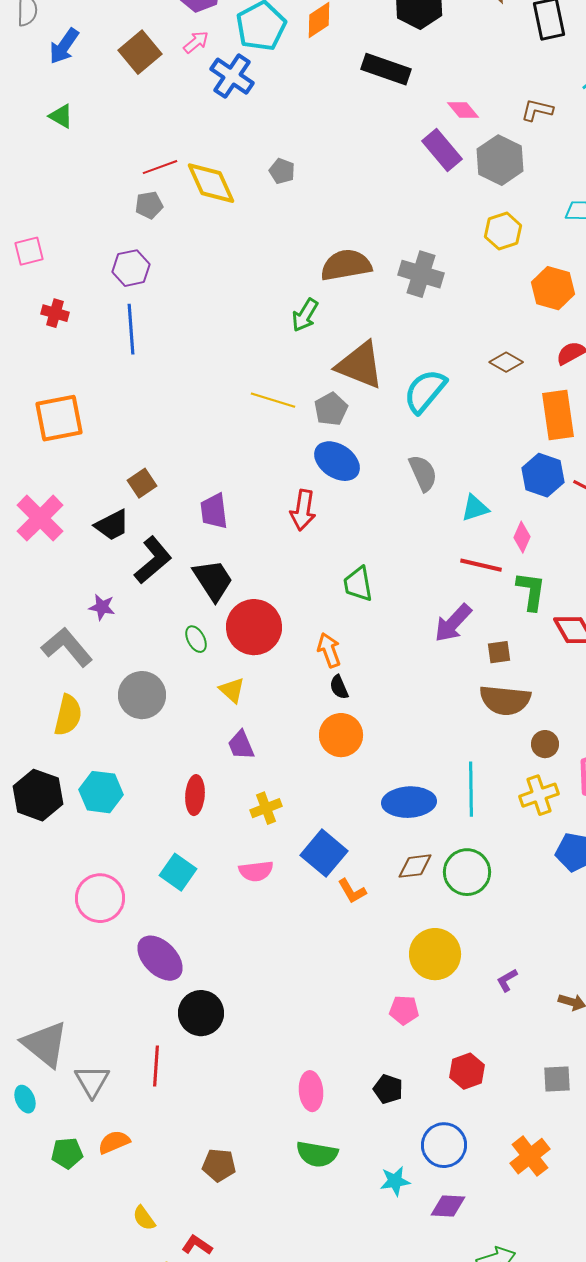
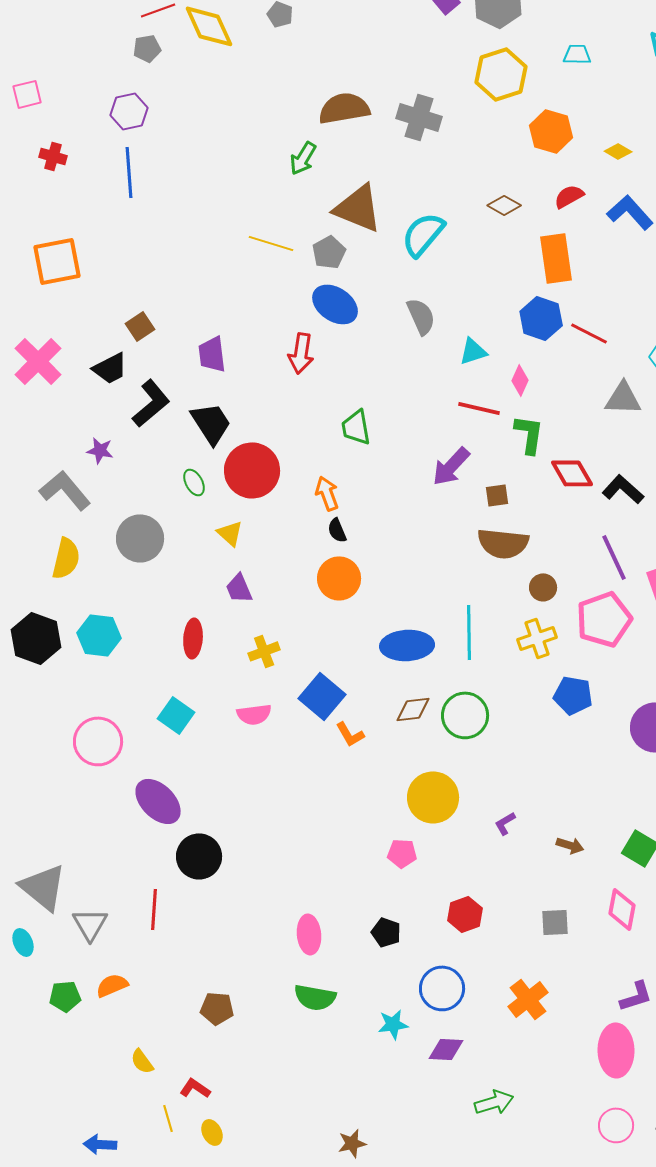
yellow hexagon: (503, 231) -> (501, 74), size x1.4

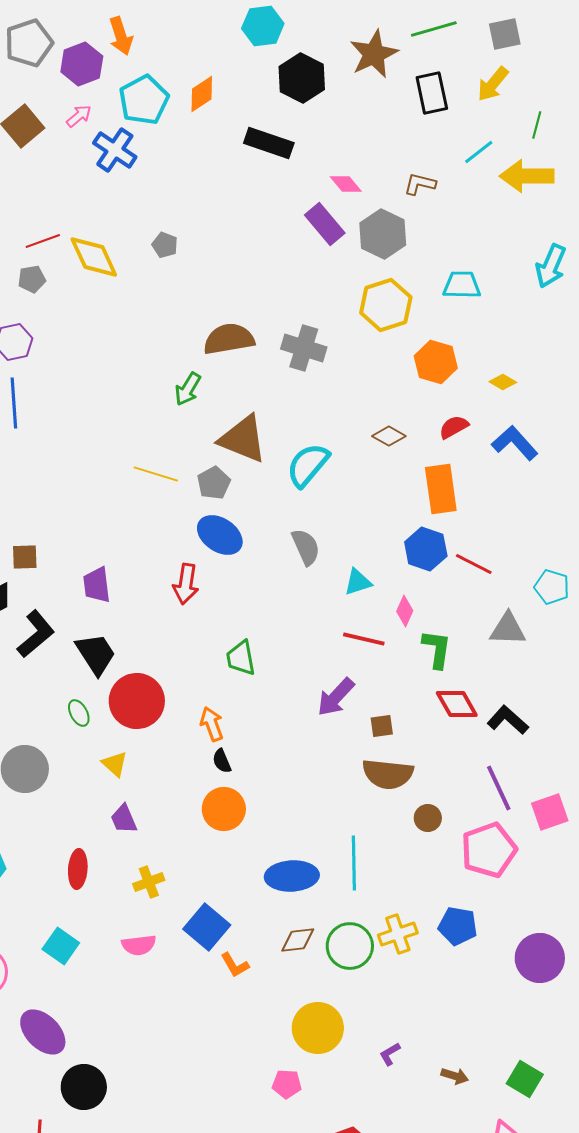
cyan trapezoid: (577, 54) -> (462, 285), size x1.4
brown square: (140, 326) -> (25, 557), turned 32
green L-shape: (529, 434) -> (437, 649), moved
yellow cross: (537, 638) -> (398, 934), moved

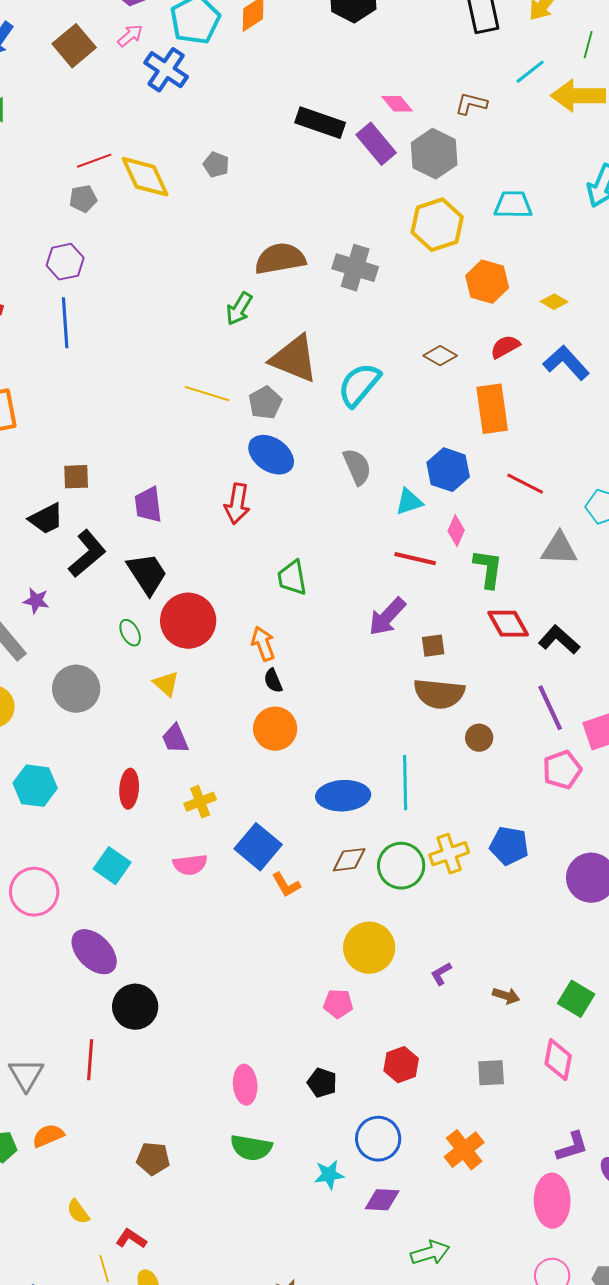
black rectangle: (269, 143) -> (320, 123), moved
blue hexagon: (426, 549) -> (448, 470), moved
pink pentagon: (489, 850) -> (562, 770), moved, size x0.7

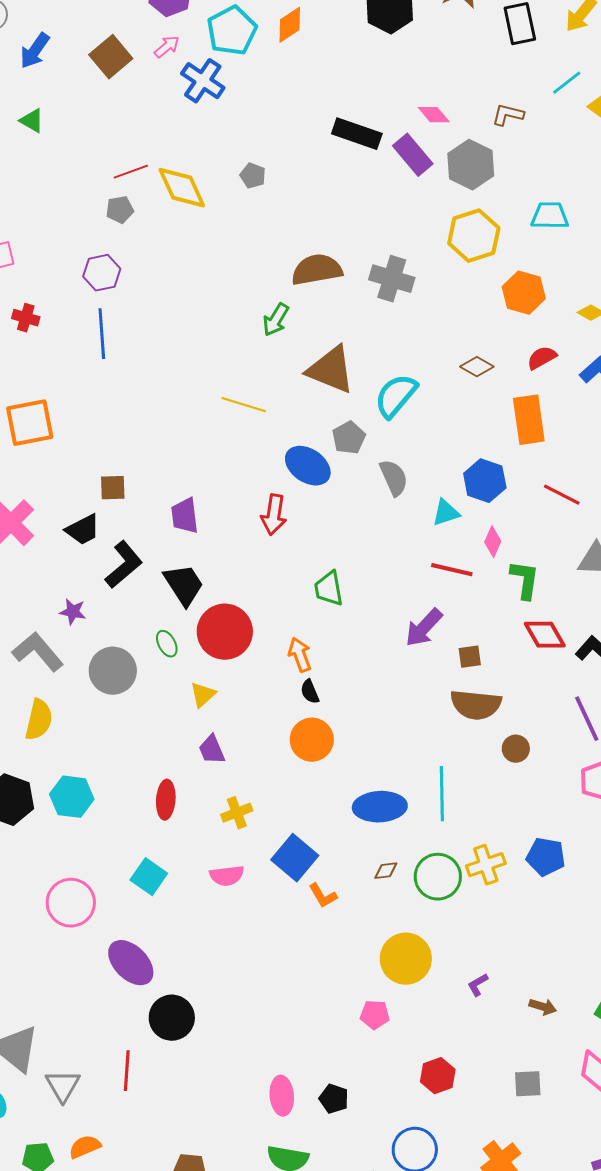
gray pentagon: (265, 403) -> (349, 438), moved
yellow triangle: (166, 684) -> (203, 695), turned 36
gray circle: (76, 689) -> (113, 671), moved
brown diamond: (349, 860) -> (386, 871), size x0.7
black pentagon: (322, 1083) -> (334, 1099), moved

